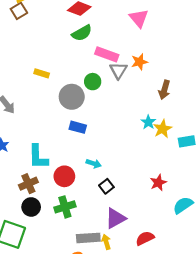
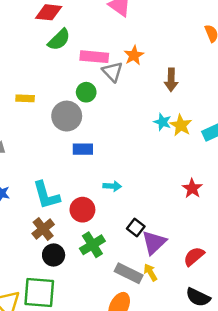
black square: (106, 186) -> (136, 228), moved
gray rectangle: (88, 238) -> (129, 273), turned 45

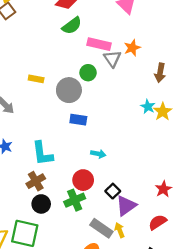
yellow rectangle: (25, 98) -> (36, 79), moved
red star: (192, 188) -> (163, 189), moved
red circle: (82, 210) -> (83, 180), moved

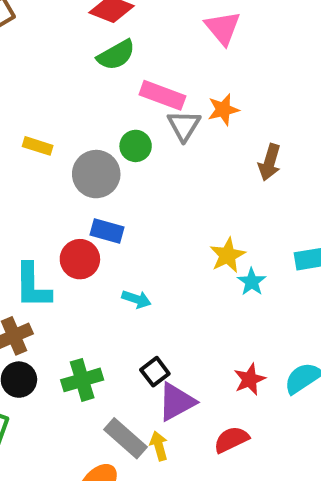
cyan star: (148, 107) -> (252, 282), moved
yellow star: (163, 112) -> (228, 255), moved
red circle: (83, 180) -> (80, 259), moved

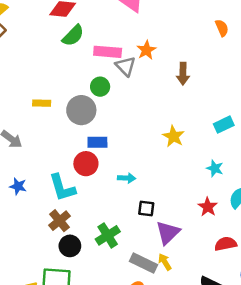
cyan star: (252, 282) -> (215, 168), moved
black square: (155, 372) -> (146, 209), moved, turned -30
red semicircle: (231, 440) -> (226, 244), moved, turned 30

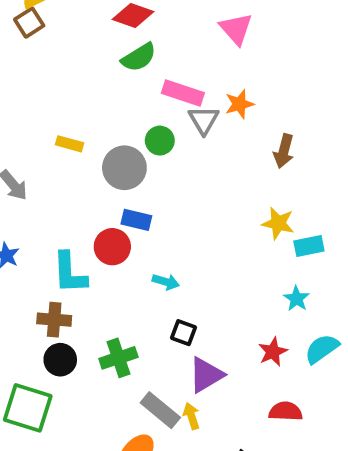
cyan rectangle: (224, 125) -> (309, 246), moved
yellow star: (174, 136) -> (278, 223), moved, turned -30
brown cross: (60, 221) -> (54, 320), turned 30

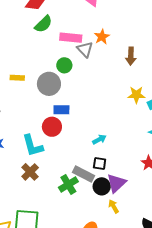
cyan arrow: (166, 282) -> (99, 139), moved, turned -32
brown cross: (54, 320) -> (30, 172), turned -36
black circle: (60, 360) -> (102, 186), moved
gray rectangle: (160, 410) -> (83, 174), moved

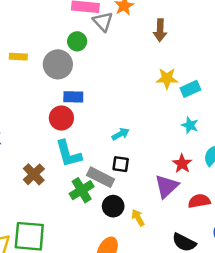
cyan L-shape: (33, 146) -> (68, 154), moved
purple triangle: (116, 183) -> (167, 186), moved
black circle: (102, 186) -> (113, 206), moved

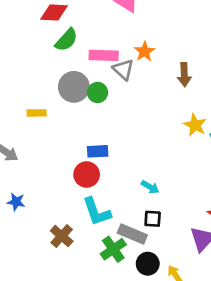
gray circle: (58, 64) -> (74, 87), moved
yellow star: (167, 78) -> (195, 125), turned 30
cyan arrow: (120, 134) -> (150, 187), turned 63

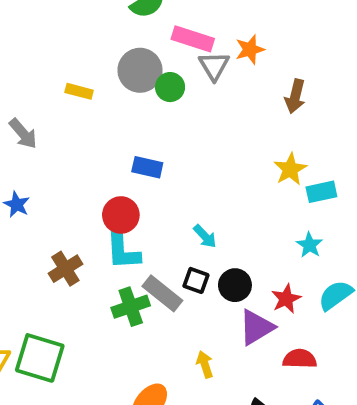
red circle: (87, 174) -> (121, 215), moved
black circle: (148, 264) -> (235, 285), moved

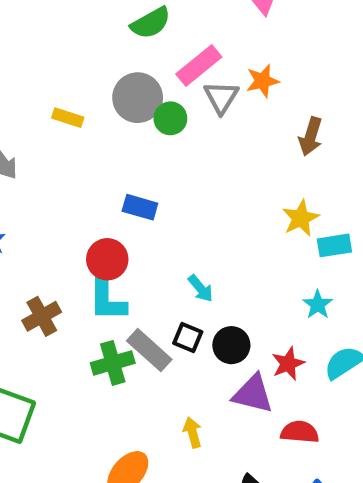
pink rectangle: (193, 39) -> (199, 66), turned -60
purple triangle: (256, 327) -> (253, 394), turned 42

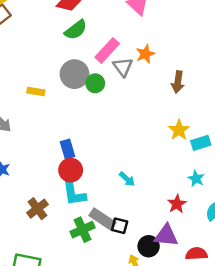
blue rectangle: (140, 207) -> (67, 149), moved, turned 66
black square: (188, 338) -> (120, 226), moved
black circle: (231, 345) -> (149, 246), moved
red star: (288, 364) -> (177, 204), moved

